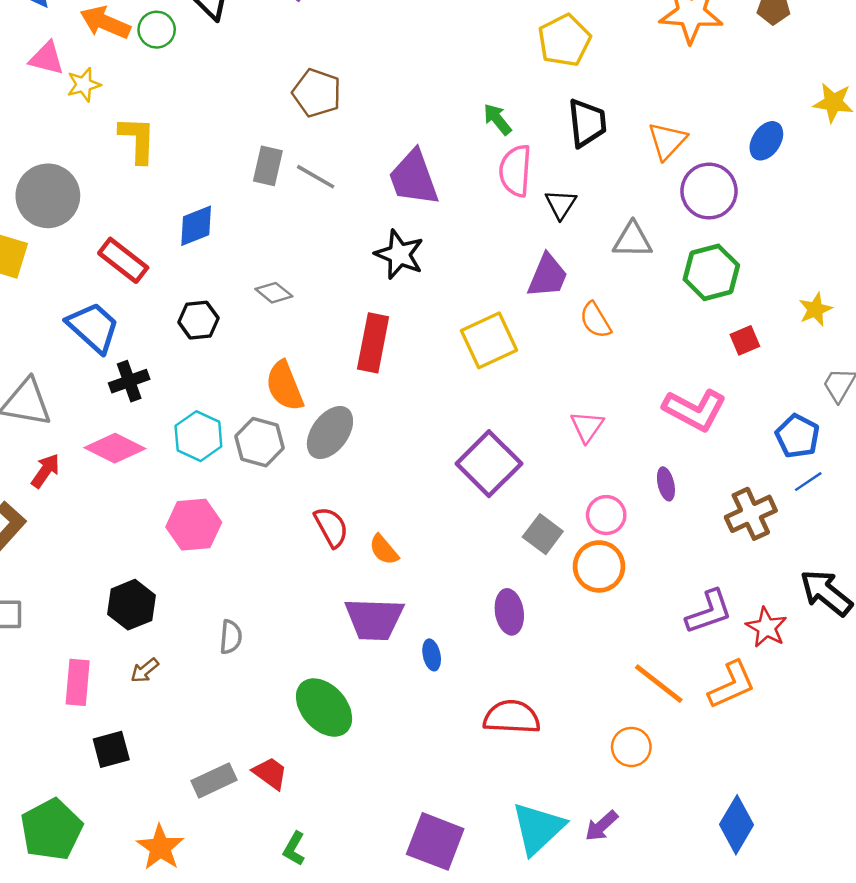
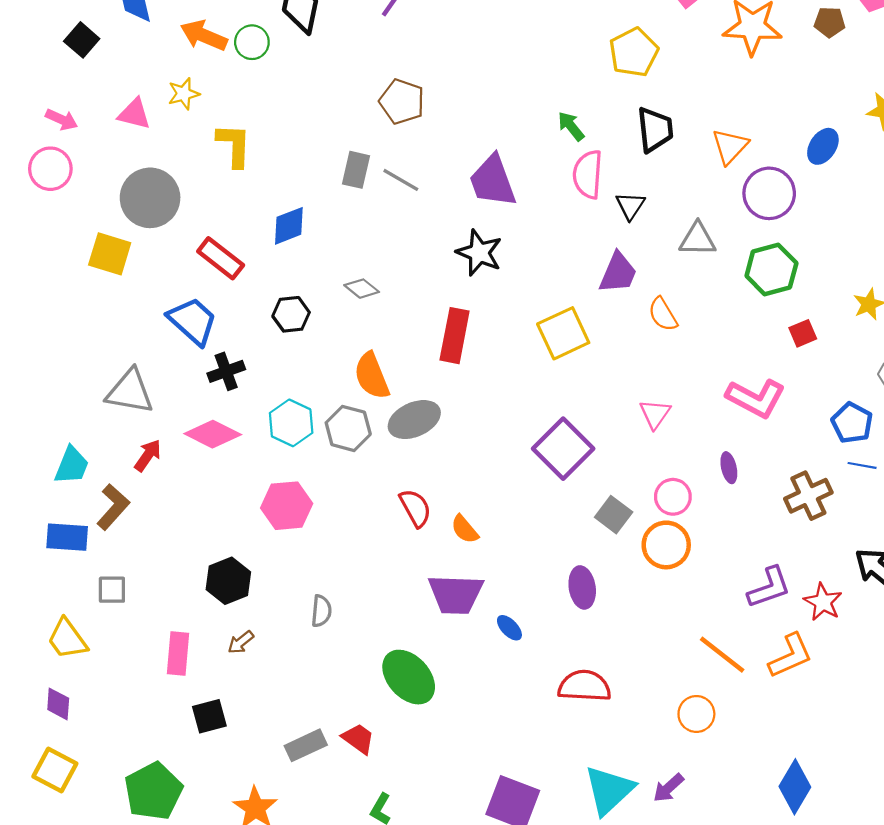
pink triangle: (47, 58) -> (134, 114), moved
gray ellipse: (330, 433) -> (414, 420), turned 30
blue line: (808, 482) -> (862, 465), turned 44
blue ellipse: (432, 655) -> (509, 628), turned -32

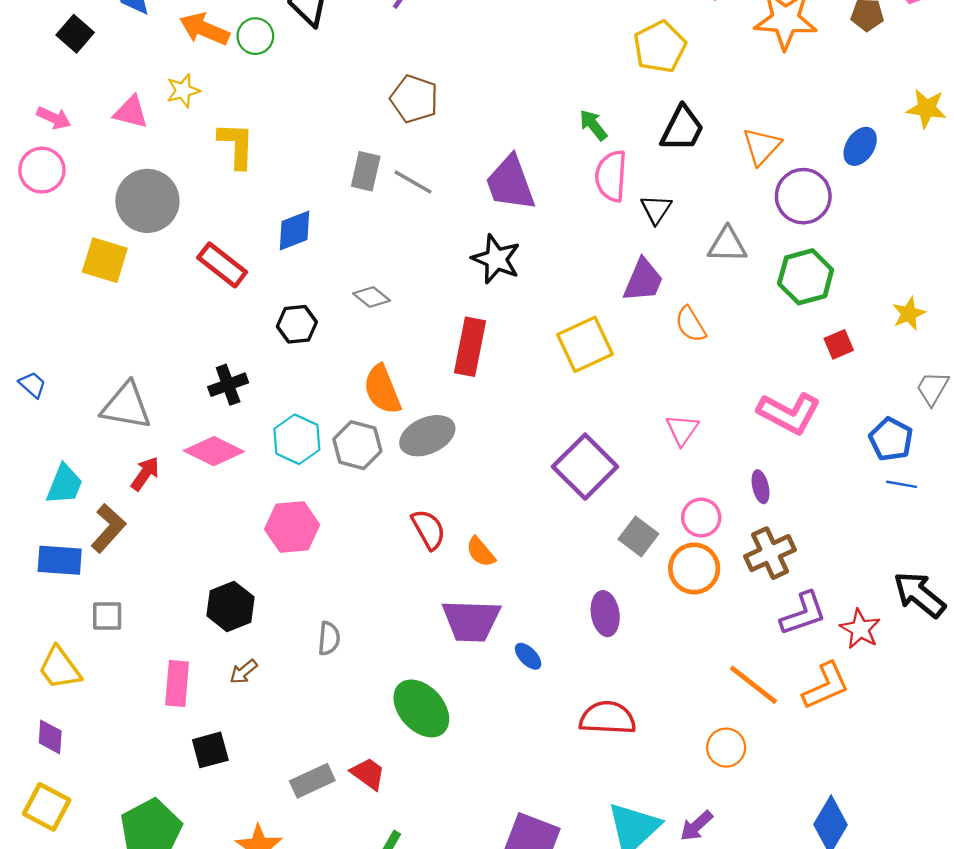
black trapezoid: (655, 130) -> (682, 129), turned 33
blue trapezoid: (193, 321) -> (32, 385), moved, size x0.5
brown cross: (808, 496) -> (770, 553), moved

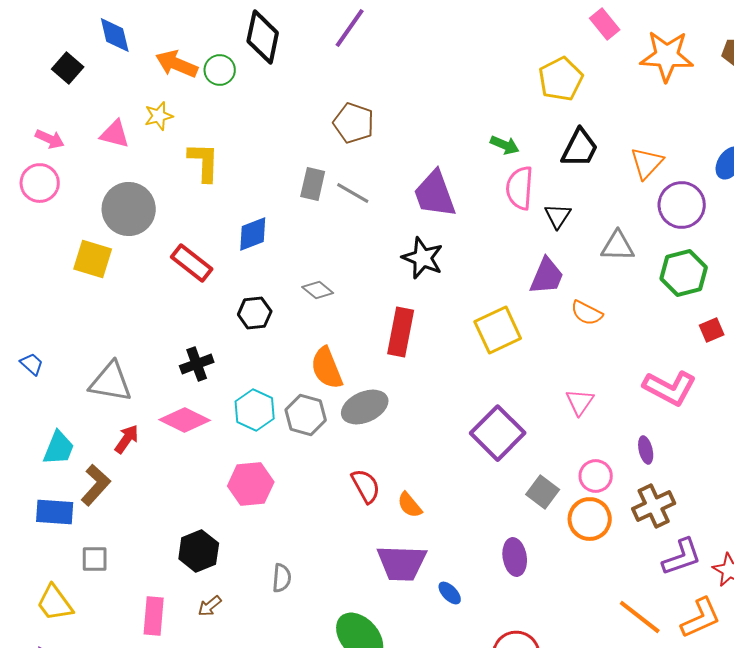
green arrow: (593, 125) -> (505, 145), turned 152
orange semicircle: (691, 324) -> (587, 313), turned -32

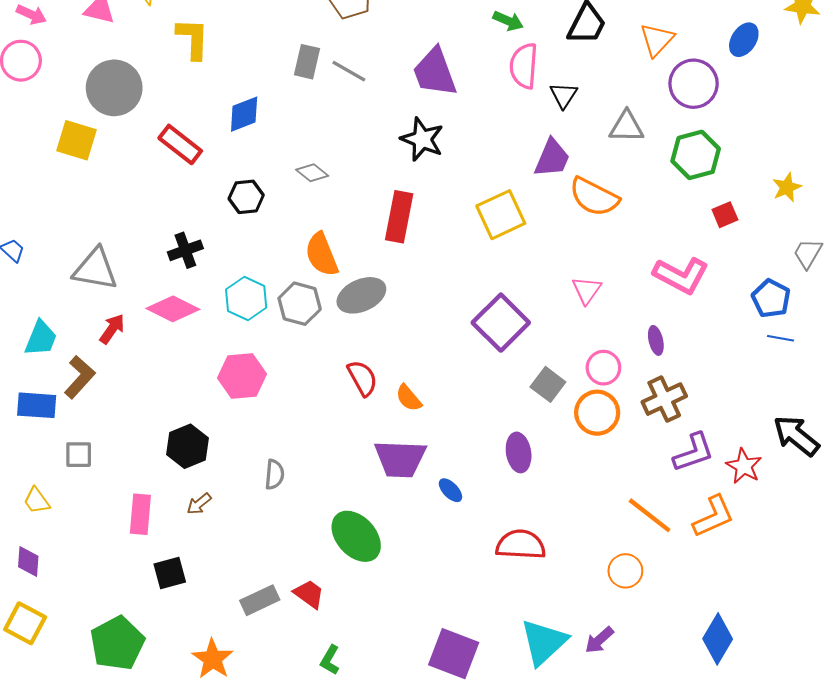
orange semicircle: (587, 313) -> (594, 197), size x1.5
yellow trapezoid: (55, 603) -> (37, 501), size x0.7

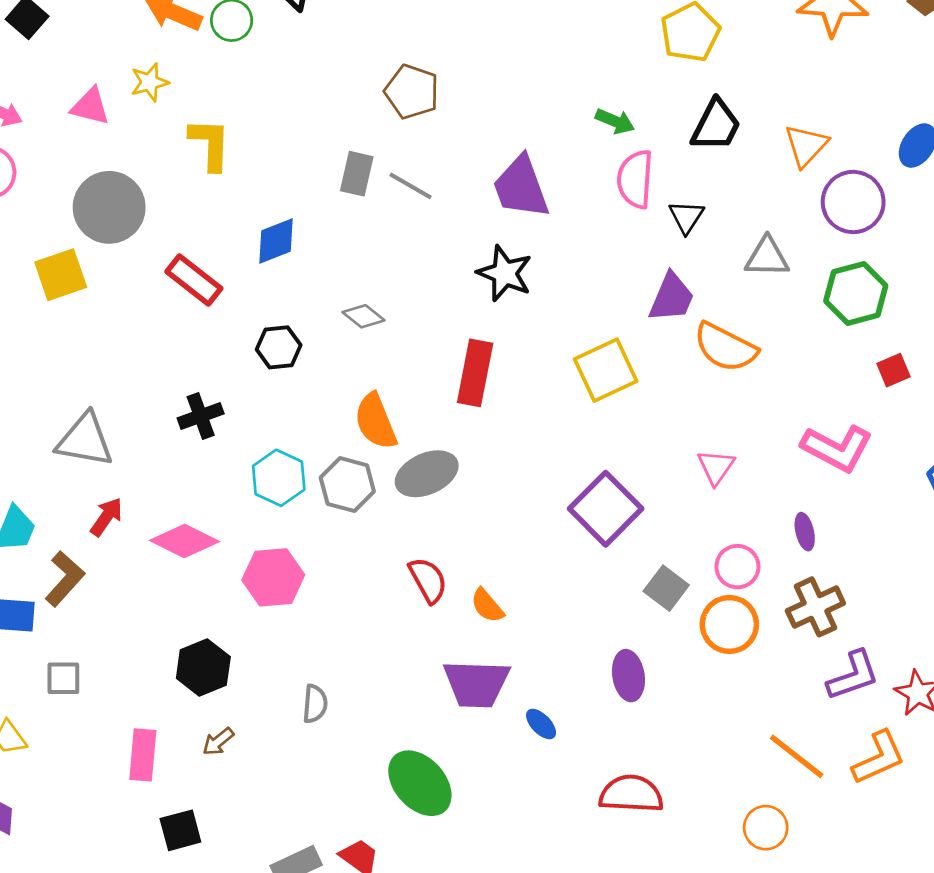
yellow square: (76, 140) -> (61, 275), turned -36
pink diamond: (173, 309) -> (184, 541), moved

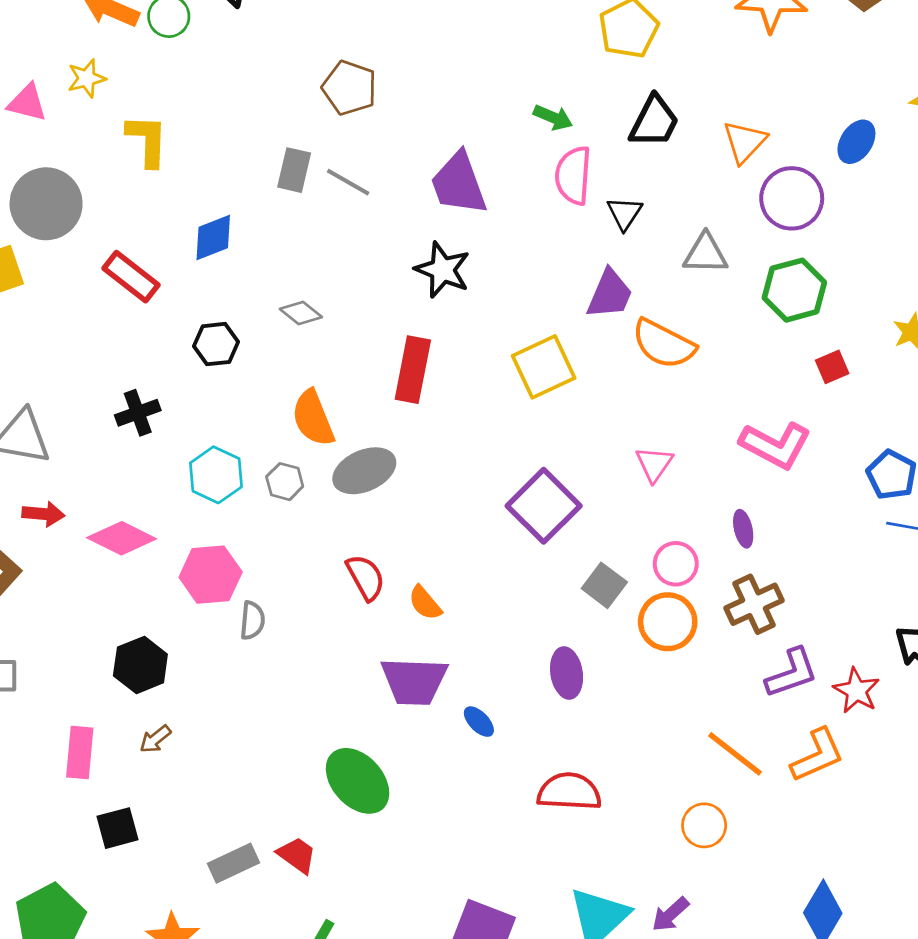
gray hexagon: (347, 485) -> (285, 482), size x0.7
red arrow: (106, 517) -> (43, 514), turned 60
gray semicircle: (315, 704) -> (252, 620), moved

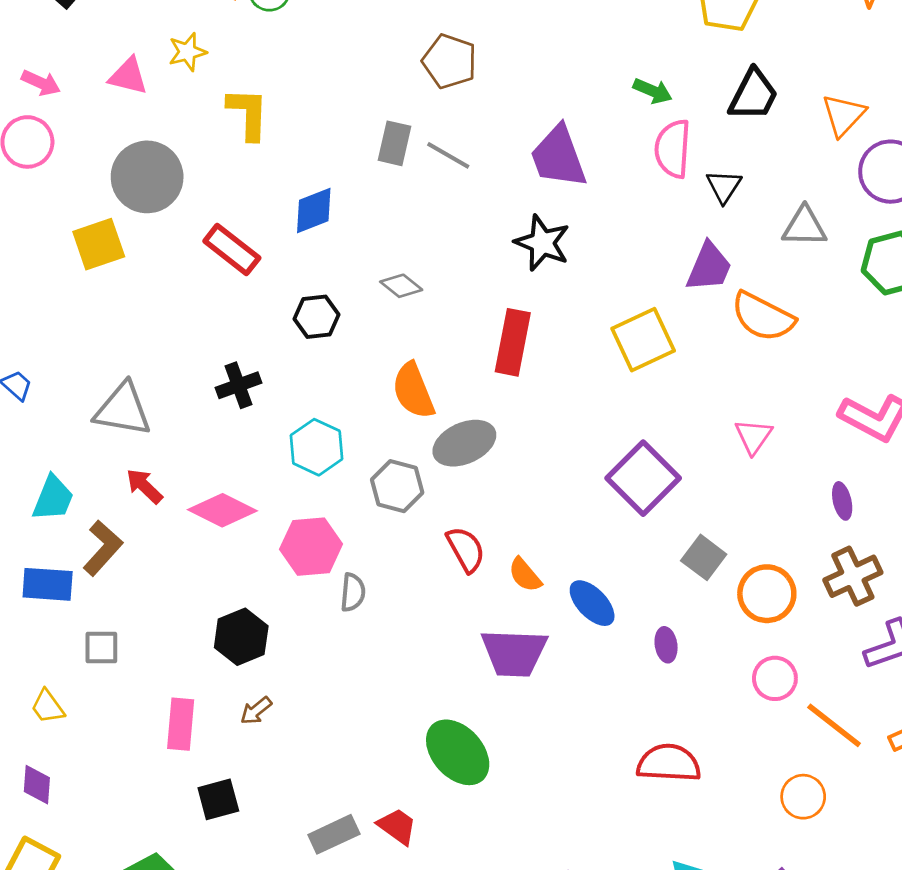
gray hexagon: (285, 482) -> (397, 486), moved, size x1.4
red arrow: (43, 514) -> (144, 486), turned -141
pink circle: (676, 564) -> (775, 678), moved
purple ellipse: (567, 673) -> (666, 645), size x0.7
blue ellipse: (479, 722) -> (592, 603), moved, size x1.5

